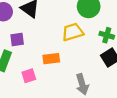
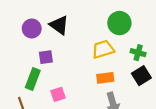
orange rectangle: (51, 59) -> (105, 78), moved

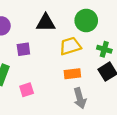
black triangle: (59, 25) -> (46, 23), moved, turned -36
purple square: (46, 57) -> (23, 49), moved

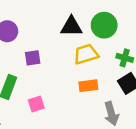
black triangle: (46, 23) -> (71, 26), moved
gray arrow: (80, 98) -> (111, 114), moved

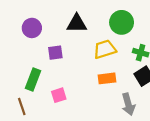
black triangle: (71, 26) -> (77, 23), moved

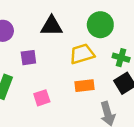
pink square: (59, 95) -> (42, 98), moved

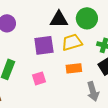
black triangle: (52, 26) -> (59, 19), moved
purple square: (28, 58) -> (44, 45), moved, size x1.5

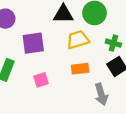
purple square: (44, 45) -> (33, 43), moved

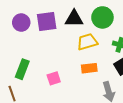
purple square: (33, 43) -> (47, 21), moved

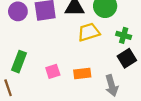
orange rectangle: (89, 68) -> (82, 74), moved

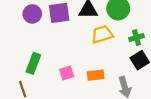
green cross: (124, 35) -> (136, 38), turned -32

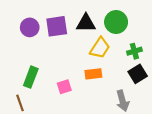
yellow trapezoid: (102, 34) -> (100, 48), turned 140
orange rectangle: (96, 75) -> (93, 74), moved

